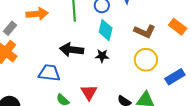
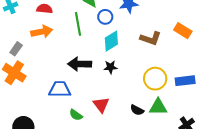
cyan diamond: (106, 30) -> (111, 41), turned 50
yellow circle: (146, 60) -> (155, 79), moved
blue rectangle: (175, 77) -> (185, 81), turned 30

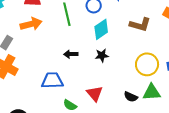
black arrow: (80, 64) -> (71, 54), size x0.6

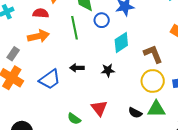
brown L-shape: (140, 25) -> (153, 54), moved, turned -130
cyan diamond: (101, 29) -> (121, 42), moved
blue trapezoid: (52, 81) -> (50, 79), moved, turned 145

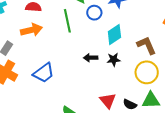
black arrow: (77, 68) -> (91, 58), moved
black star: (108, 70) -> (114, 60), moved
red triangle: (99, 108) -> (108, 101), moved

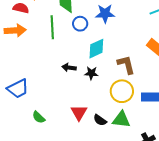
blue trapezoid: (44, 73) -> (18, 89), moved

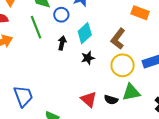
brown L-shape: (126, 65) -> (118, 39), turned -110
black arrow: (69, 67) -> (62, 43), moved, turned 112
blue trapezoid: (18, 89) -> (23, 96), turned -65

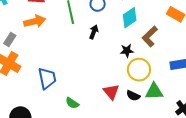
cyan diamond: (85, 33) -> (130, 18), moved
black star: (88, 58) -> (127, 51), moved
yellow circle: (123, 65) -> (139, 70), moved

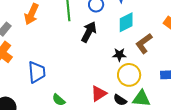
orange arrow: (35, 21) -> (31, 14), turned 120
black arrow: (94, 32) -> (89, 32), size x1.5
red triangle: (111, 92) -> (99, 94), turned 30

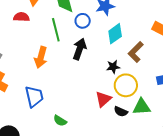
orange arrow: (31, 14) -> (41, 57), moved
red triangle: (99, 94) -> (103, 99), moved

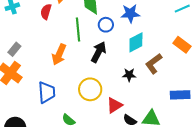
red semicircle: (21, 17) -> (46, 12), turned -84
yellow circle: (126, 85) -> (90, 89), moved

